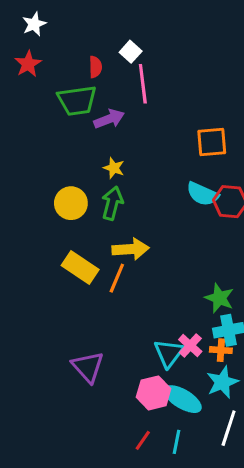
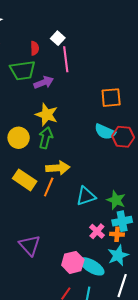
yellow star: (114, 168) -> (47, 115), size x1.6
cyan triangle: (169, 353) -> (86, 196), moved, turned 35

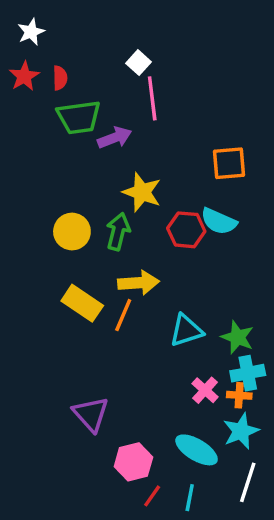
red semicircle: (35, 48) -> (60, 78), moved
yellow star: (47, 115) -> (142, 192), moved
red hexagon: (123, 137) -> (186, 230), moved
pink hexagon: (73, 262) -> (133, 462), moved

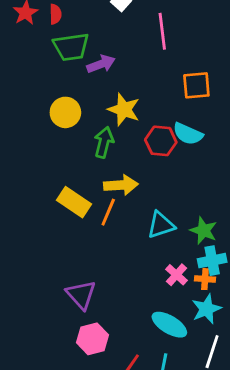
pink line: (152, 98) -> (162, 31), moved
yellow circle: (72, 232) -> (65, 112), moved
pink hexagon: (133, 462) -> (92, 339), moved

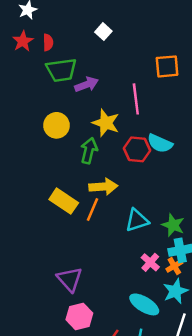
pink line: (162, 31) -> (136, 99), moved
orange square: (196, 85) -> (167, 66), moved
orange cross: (205, 279) -> (174, 266), turned -35

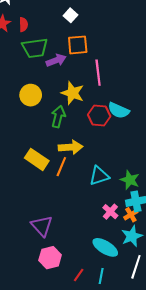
orange square: (167, 66) -> (78, 45), moved

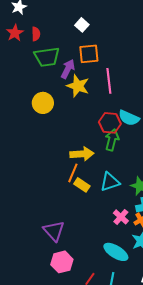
purple arrow: (56, 60) -> (68, 69), turned -42
yellow star: (73, 93) -> (78, 86), moved
green arrow: (58, 117) -> (112, 140), moved
yellow rectangle: (37, 159) -> (82, 185), moved, size x0.7

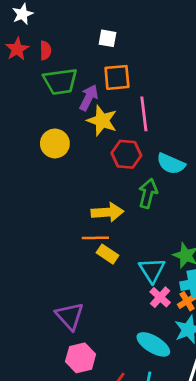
white square: (82, 25) -> (107, 38), turned -32
red hexagon: (110, 123) -> (126, 154), moved
orange line: (73, 173) -> (95, 238), turned 66
cyan triangle: (110, 182) -> (152, 270), moved, turned -45

